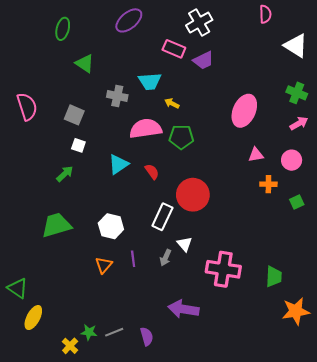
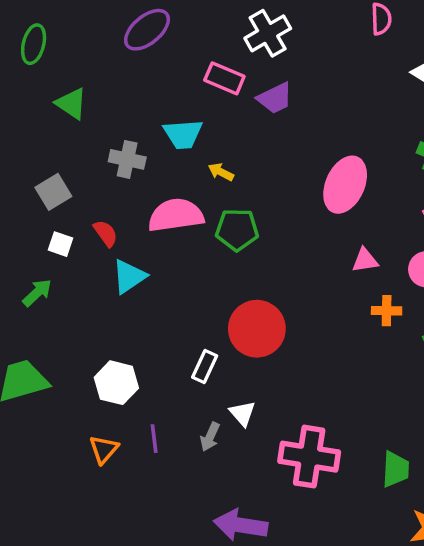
gray square: (74, 115) -> (53, 192), turned 36
red semicircle: (152, 172) -> (106, 233), moved
white rectangle: (162, 217) -> (205, 367), size x0.7

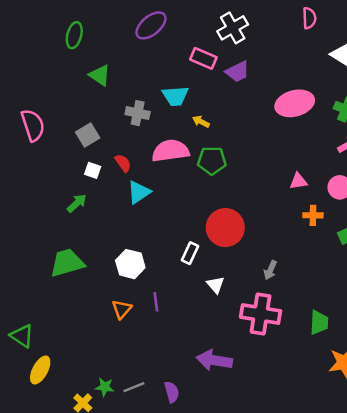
pink ellipse: (345, 185) -> (295, 103), moved, turned 51
gray arrow: (210, 437) -> (270, 270), moved

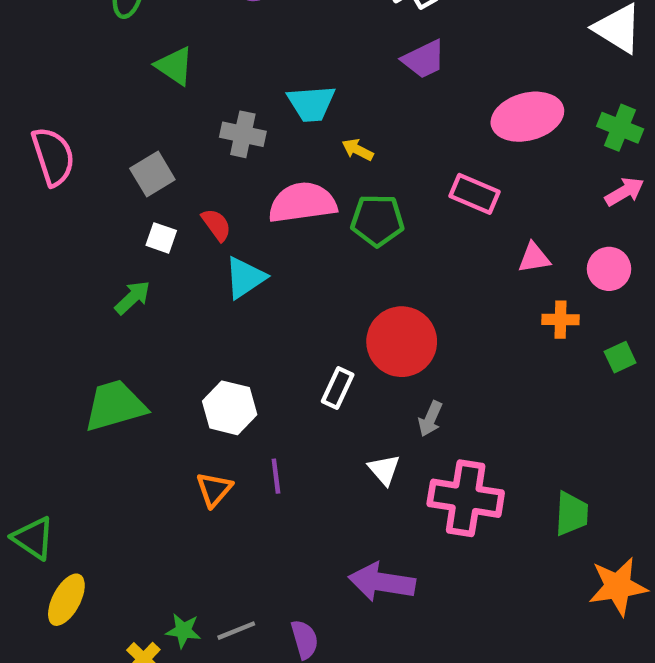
pink rectangle: (203, 58) -> (474, 194), moved
gray arrow: (270, 270) -> (430, 419), moved
white triangle: (216, 285) -> (384, 470), moved

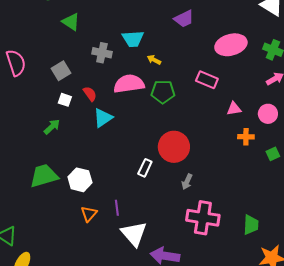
white hexagon: (230, 408) -> (80, 180), moved
white triangle: (384, 470) -> (134, 234), moved, size x1.8

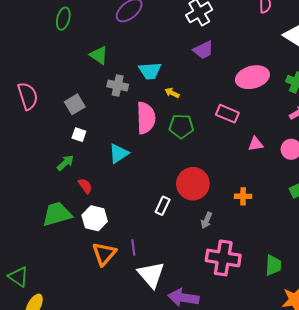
green triangle: (71, 22) -> (99, 55), moved
pink semicircle: (129, 84) -> (146, 118), turned 96
red semicircle: (90, 94) -> (85, 186), moved
orange cross: (246, 137) -> (243, 196), moved
orange triangle: (89, 214) -> (104, 254), size x1.4

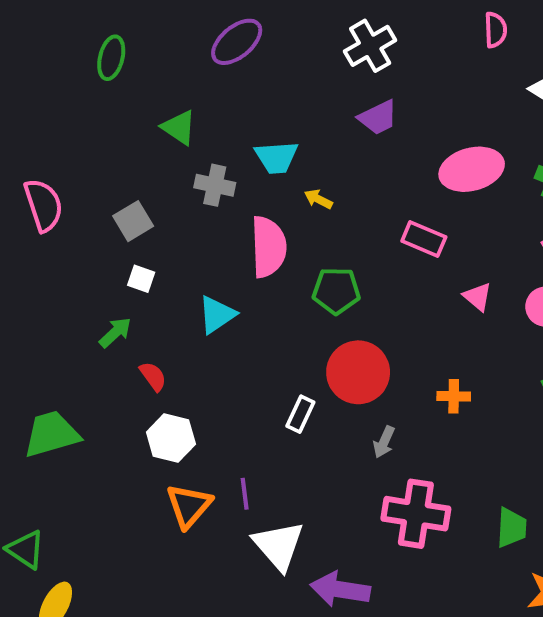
green pentagon: (181, 126) -> (336, 291), moved
pink triangle: (256, 144) -> (478, 297), turned 49
green trapezoid: (57, 214) -> (51, 434), moved

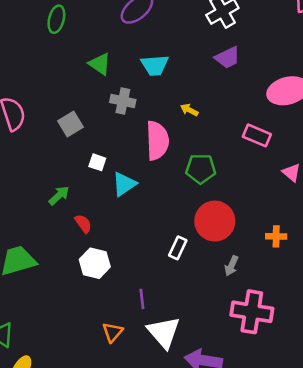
cyan trapezoid: (276, 157) -> (155, 65), moved
white square: (141, 279) -> (97, 162), moved
orange triangle: (189, 506) -> (113, 332), moved, size x0.7

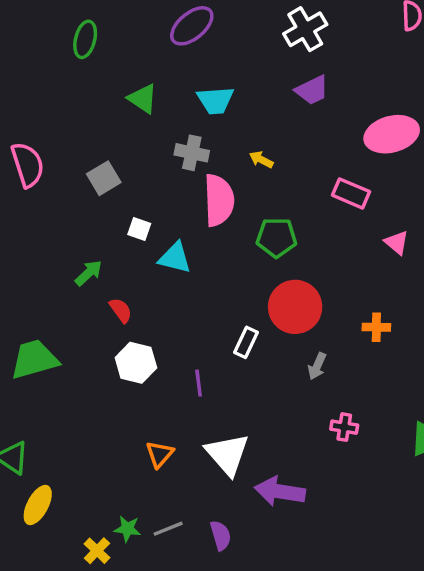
gray cross: (123, 101) -> (192, 153), moved
cyan triangle: (124, 184) -> (175, 258), turned 48
purple line: (142, 299) -> (199, 383), moved
pink cross: (252, 312) -> (344, 427), size x0.5

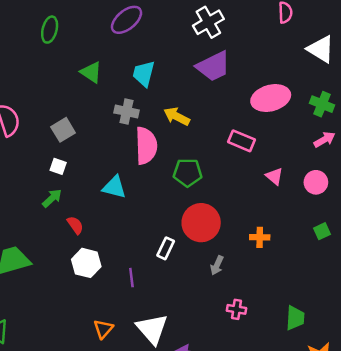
purple trapezoid: (312, 90) -> (213, 66), size x1.4
cyan trapezoid: (216, 100) -> (144, 74), turned 108
yellow arrow: (261, 160) -> (177, 116), size x1.5
white square: (139, 229) -> (58, 166), moved

